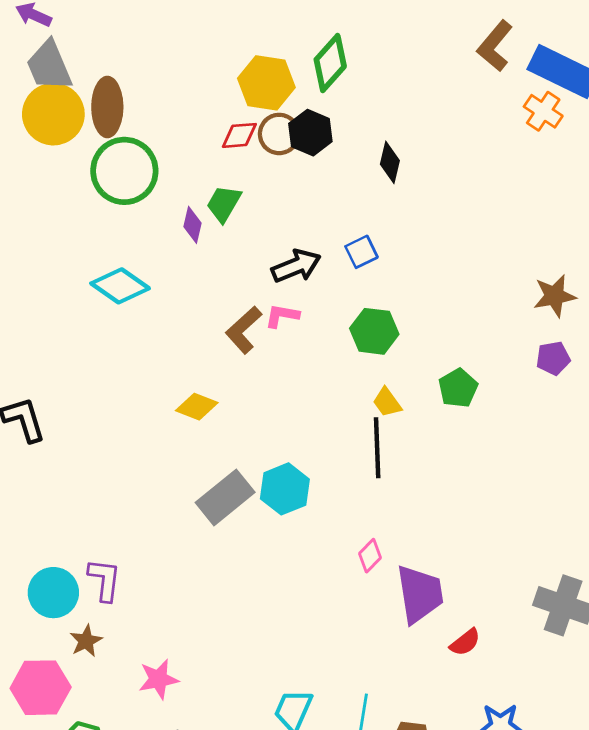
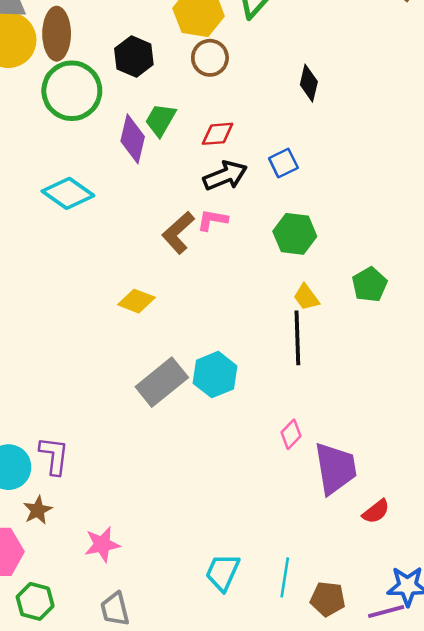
black hexagon: (310, 133) -> (134, 57), moved
red diamond: (239, 135) -> (218, 134), moved
purple diamond: (193, 225) -> (133, 139), size x1.5

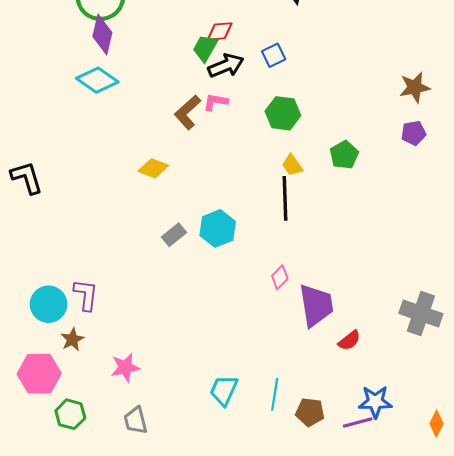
green trapezoid: (161, 120) -> (205, 48), moved
purple diamond: (133, 139) -> (102, 35), moved
gray rectangle: (162, 382) -> (174, 235), size x0.6

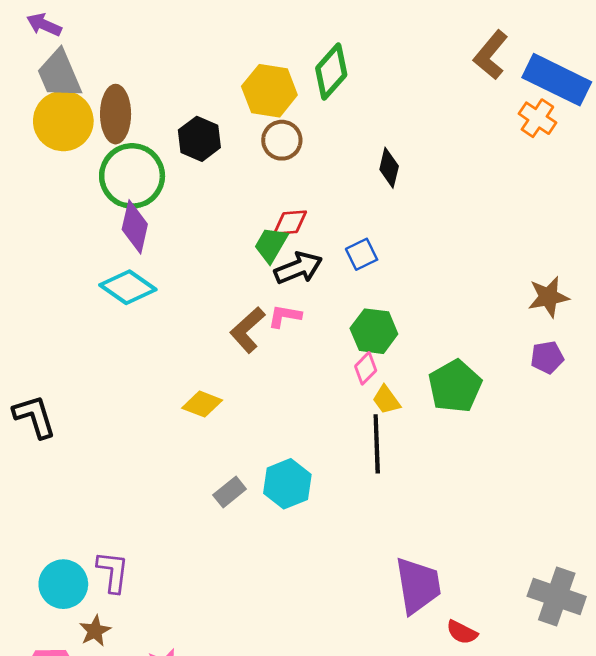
green pentagon: (344, 155) -> (455, 386), size x1.4
pink diamond: (280, 277) -> (366, 368), moved
red semicircle: (349, 341) -> (462, 632), turned 65

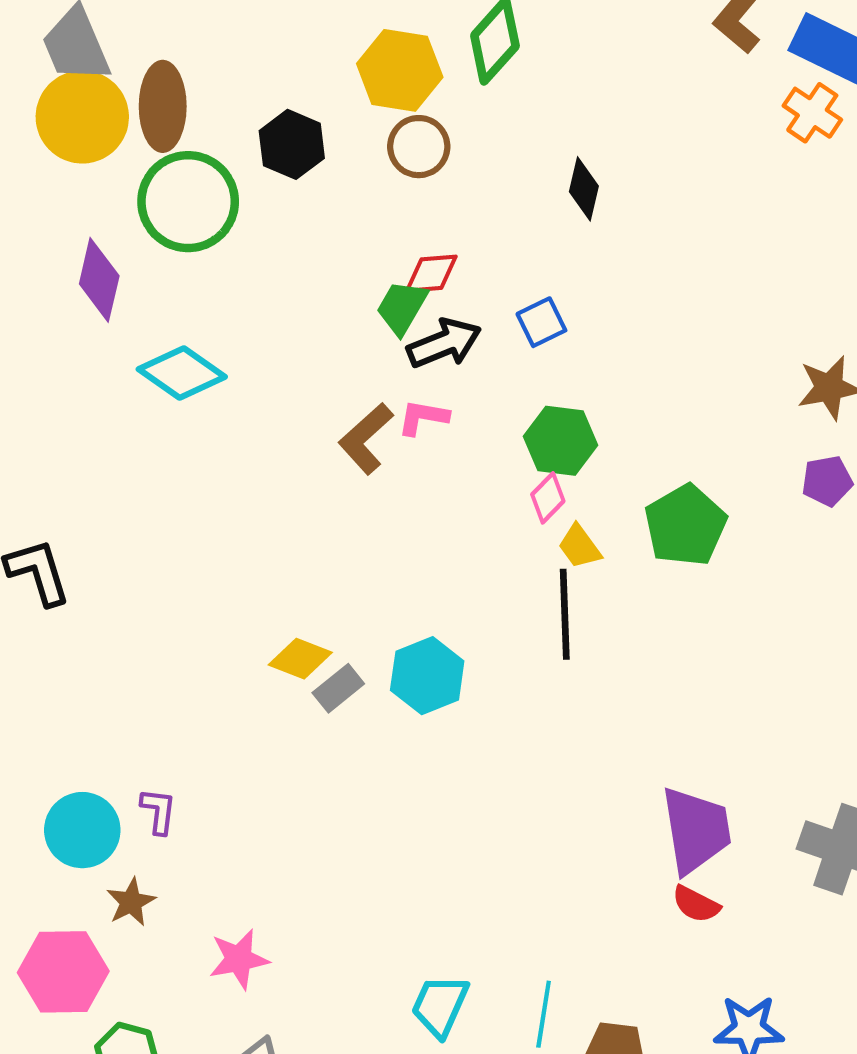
purple diamond: (135, 227) -> (99, 280), moved
yellow diamond: (202, 404) -> (300, 659), moved
purple L-shape: (113, 572) -> (158, 811), size x0.7
purple trapezoid: (418, 585) -> (696, 830), moved

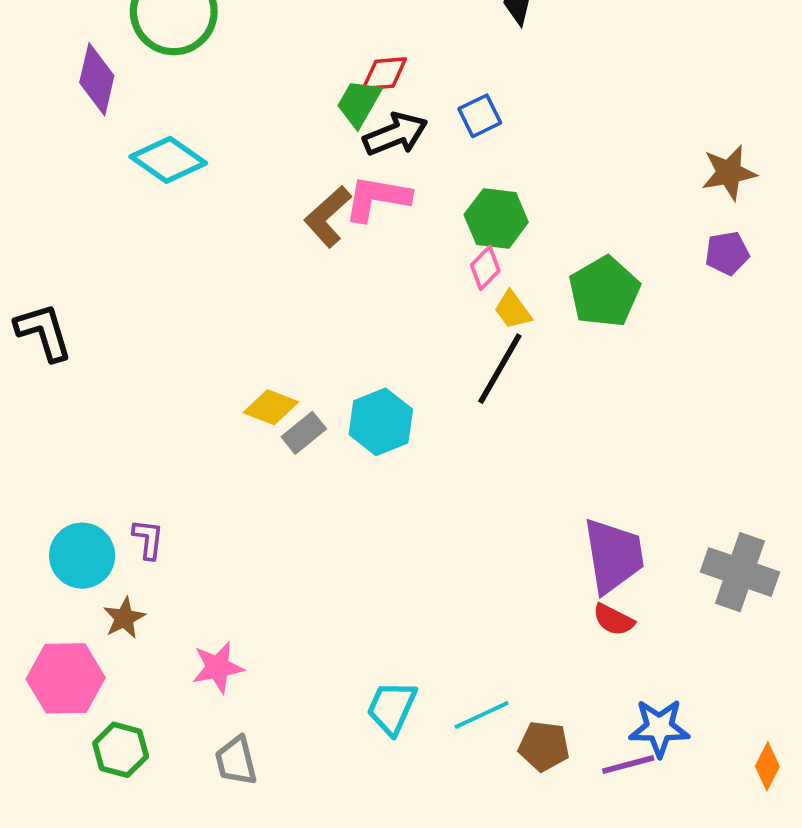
pink L-shape: (423, 417) -> (377, 198), size x1.5
black line: (565, 614) -> (500, 369), turned 32
cyan line: (544, 1014) -> (482, 715), turned 56

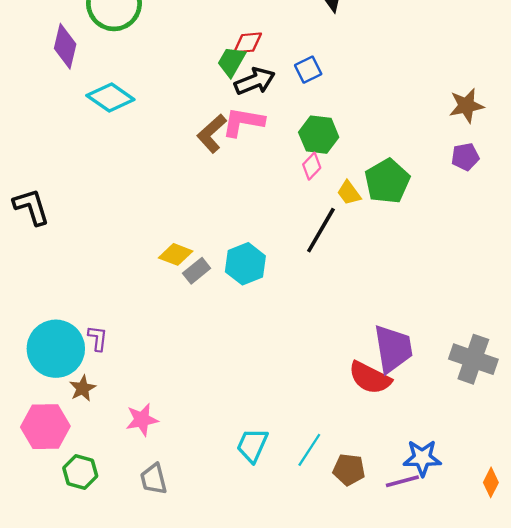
yellow trapezoid: (513, 310) -> (349, 193), moved
cyan circle: (82, 556) -> (56, 349), size x1.4
red semicircle: (614, 620) -> (370, 378), moved, size x1.6
cyan line: (482, 715) -> (309, 450), turned -32

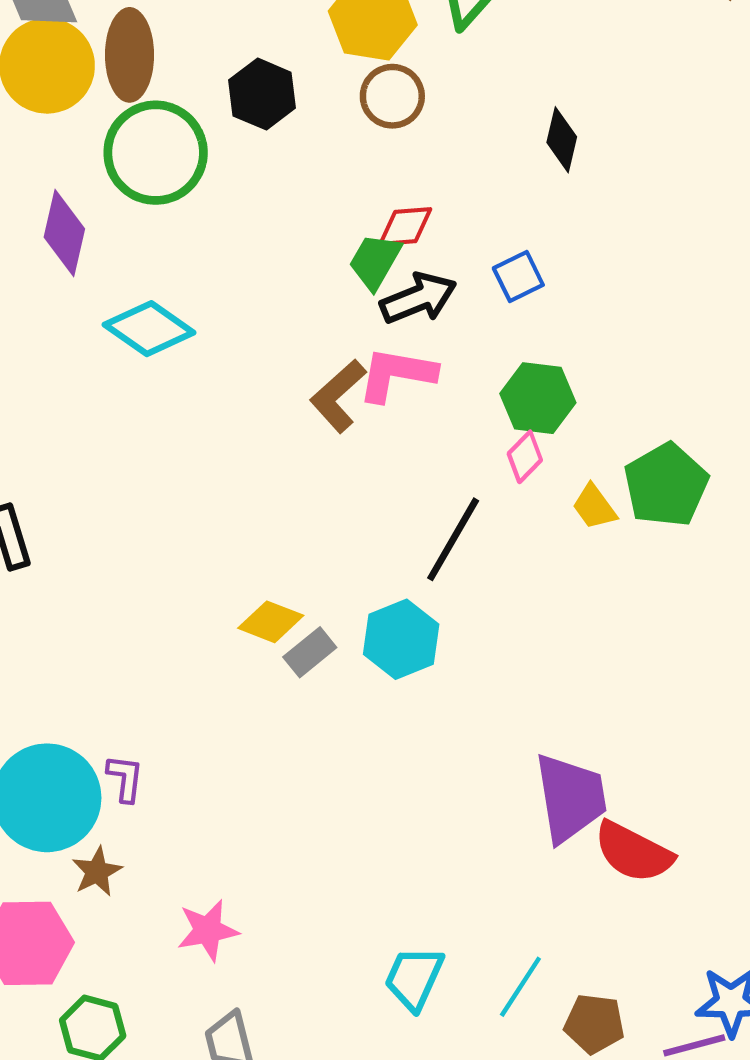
black line: (321, 230) -> (453, 539), moved
purple trapezoid: (393, 349) -> (570, 798), moved

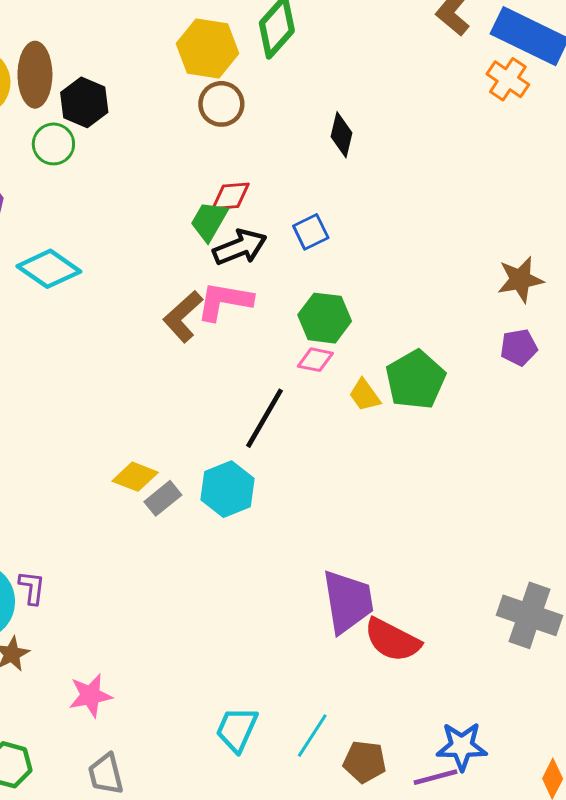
black hexagon: (262, 94) -> (84, 102), moved
green circle: (156, 153) -> (53, 144), size x0.6
pink diamond: (525, 457) -> (315, 360), turned 57

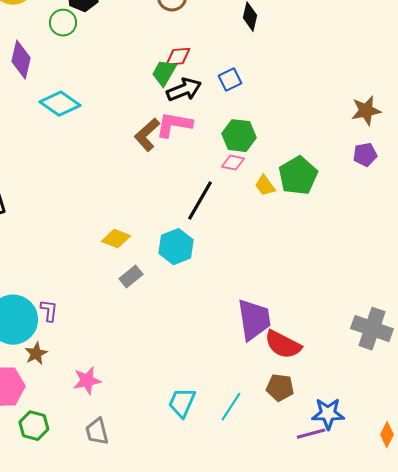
gray rectangle: (163, 498) -> (131, 277), moved
brown pentagon: (365, 762) -> (280, 388), moved

